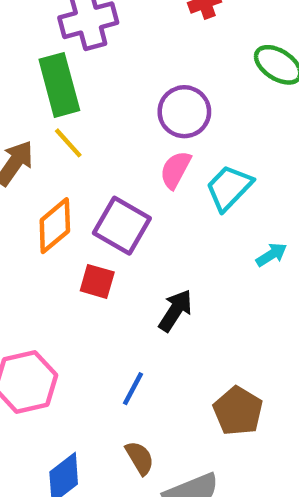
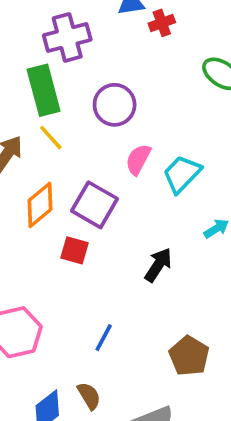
purple circle: (184, 112) -> (115, 105), moved
black arrow: (175, 310) -> (158, 265), moved
brown semicircle: (140, 458) -> (89, 396), moved

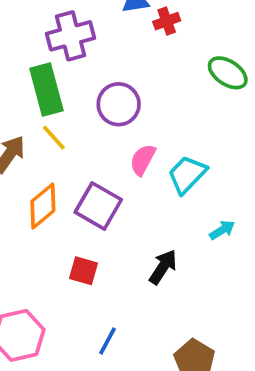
red square: (74, 250) -> (83, 271), moved

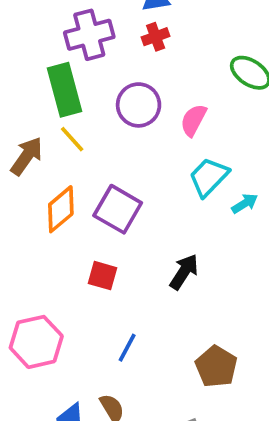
red cross: (167, 21) -> (156, 37), moved
pink semicircle: (143, 160) -> (193, 120), moved
cyan arrow: (222, 230) -> (245, 204), moved

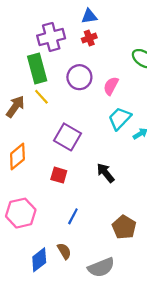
orange diamond: (61, 209) -> (17, 157), moved
black arrow: (184, 272) -> (106, 173), turned -72

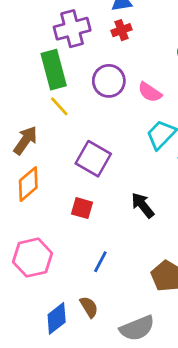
pink semicircle: (111, 86) -> (150, 92), turned -84
brown arrow: (15, 107) -> (25, 140), moved

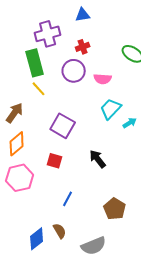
red cross: (122, 30) -> (83, 47), moved
pink semicircle: (150, 92) -> (103, 79), turned -30
pink hexagon: (32, 258) -> (20, 178), moved

